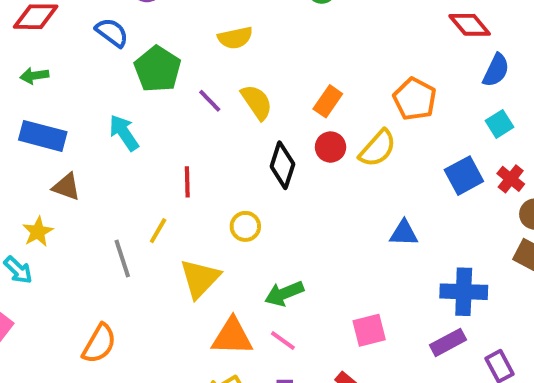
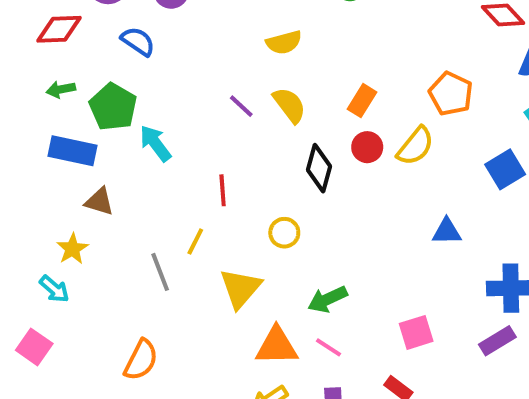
yellow semicircle: (235, 38) -> (284, 42), moved
green pentagon: (157, 69) -> (113, 107), moved

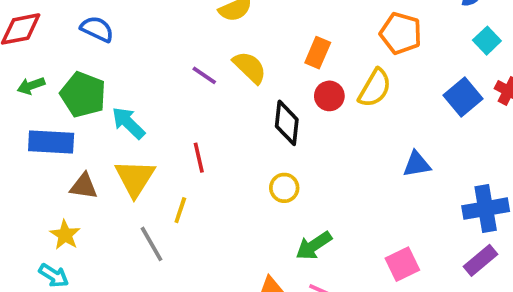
yellow circle: (284, 233) -> (284, 188), moved
yellow triangle: (241, 288) -> (135, 178), moved

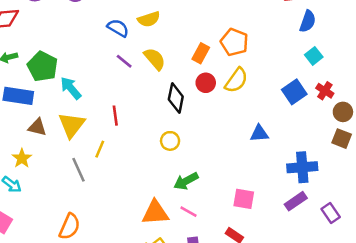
blue semicircle: (97, 29) -> (118, 28), moved
orange pentagon: (401, 33) -> (234, 42), moved
pink square: (402, 264) -> (244, 199), turned 30

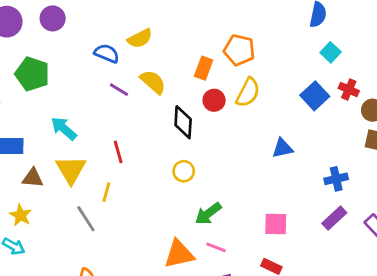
green pentagon: (43, 66) -> (32, 74), moved
blue cross: (302, 167) -> (336, 179), size x0.7

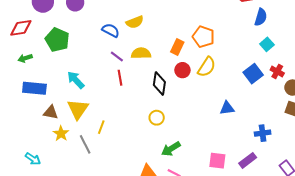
yellow semicircle: (153, 82) -> (141, 53), turned -48
red line: (118, 152) -> (120, 78), moved
yellow star: (21, 215) -> (61, 133), moved
purple rectangle: (334, 218) -> (248, 160), moved

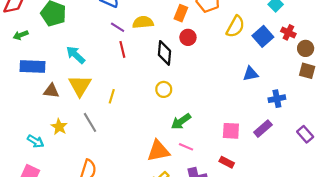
yellow semicircle: (207, 67) -> (235, 27), moved
blue triangle: (227, 108) -> (251, 74), moved
yellow line: (101, 127) -> (112, 96), moved
yellow star: (61, 133) -> (59, 127), moved

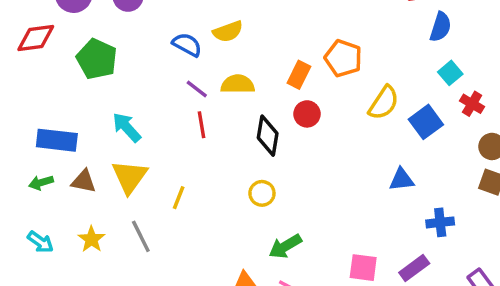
red cross: (288, 32) -> (472, 104), moved
green arrow: (21, 35) -> (41, 183), moved
cyan arrow: (36, 141) -> (40, 242), moved

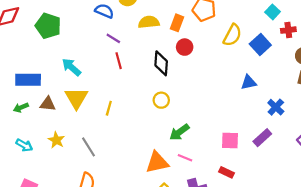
yellow semicircle: (238, 84) -> (149, 22), moved
red cross: (472, 104) -> (288, 30), turned -32
blue cross: (440, 222) -> (276, 107), turned -35
gray line: (141, 236) -> (88, 147), moved

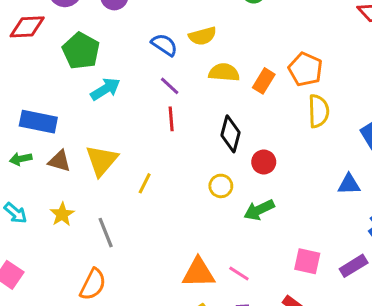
yellow semicircle: (232, 35) -> (319, 111), moved, turned -40
red circle: (185, 47) -> (264, 162), moved
cyan arrow: (71, 67) -> (105, 89), moved, turned 96
green arrow: (179, 132) -> (259, 210), moved

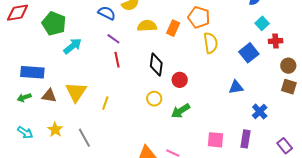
purple rectangle: (354, 266) -> (245, 139), turned -42

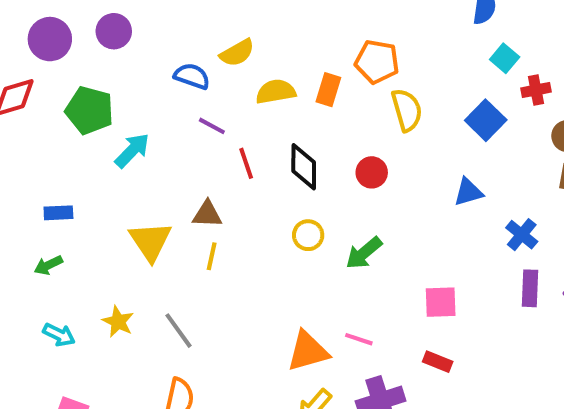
red line: (117, 60) -> (246, 163), moved
blue rectangle: (32, 72) -> (58, 213), size x0.6
red circle: (180, 80) -> (372, 172), moved
brown triangle: (49, 96) -> (207, 214), moved
purple rectangle: (245, 139) -> (530, 288), moved

